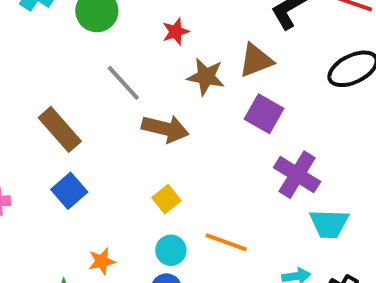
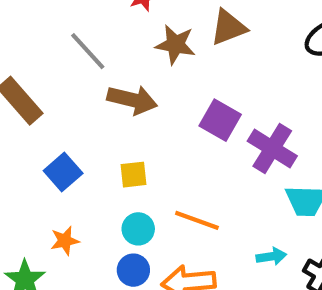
purple square: (264, 114) -> (220, 120), moved
blue square: (69, 191) -> (63, 172), moved
yellow square: (166, 199) -> (134, 175), turned 32

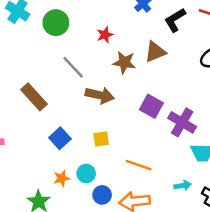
cyan circle: (138, 229) -> (86, 173), moved

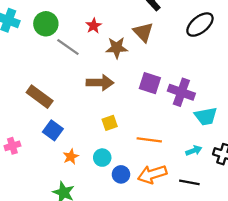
brown triangle: (155, 52) -> (143, 32), turned -40
gray line: (73, 67) -> (68, 47), moved
blue square: (60, 138) -> (53, 130), moved
orange star: (62, 178) -> (71, 157), moved

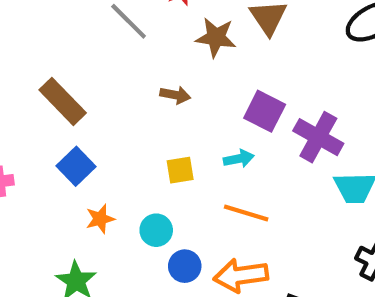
brown arrow: (100, 83) -> (175, 95), size x0.6
cyan arrow: (194, 151) -> (239, 159), moved

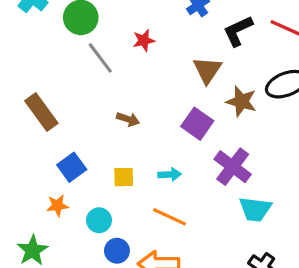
brown star: (216, 37) -> (241, 101), moved
purple square: (265, 111) -> (197, 124), moved
blue square: (76, 166) -> (72, 167), moved

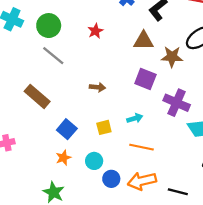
gray line: (100, 58) -> (53, 56), moved
brown triangle: (207, 70) -> (144, 41), turned -50

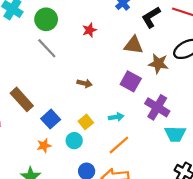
brown rectangle: (37, 96) -> (22, 99), moved
yellow square: (104, 127) -> (86, 122), turned -32
orange line: (142, 147) -> (119, 145), turned -60
cyan circle: (94, 161) -> (74, 141), moved

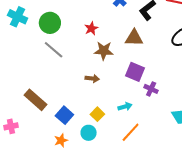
brown star: (158, 64) -> (104, 51), moved
purple cross: (157, 107) -> (151, 89), moved, size x0.6

